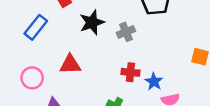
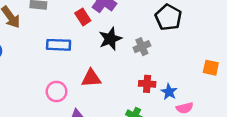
blue rectangle: (36, 27) -> (59, 45), turned 55

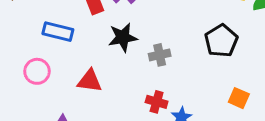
black pentagon: (168, 17) -> (221, 41), moved
pink circle: (56, 92) -> (37, 71), moved

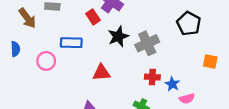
gray cross: (160, 55) -> (147, 43), size x1.5
pink circle: (37, 71) -> (46, 61), moved

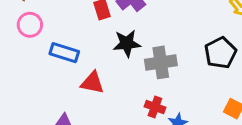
blue rectangle: (71, 43) -> (64, 53), moved
pink circle: (46, 61) -> (30, 25), moved

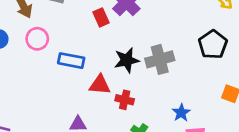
black star: (127, 43) -> (127, 60), moved
red cross: (155, 107) -> (125, 100), moved

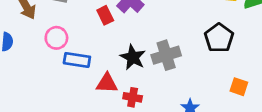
pink circle: (37, 39) -> (56, 38), moved
black star: (127, 60) -> (133, 57), turned -30

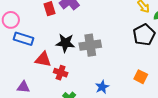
black pentagon: (219, 38) -> (144, 35), moved
black star: (133, 57) -> (65, 43), turned -30

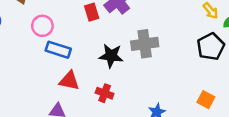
gray cross: (90, 45) -> (145, 44), moved
red triangle: (43, 59) -> (69, 81), moved

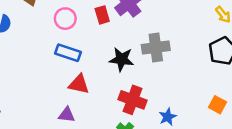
pink circle: (42, 26) -> (65, 19), moved
red cross: (105, 93) -> (132, 100), moved, size x1.5

